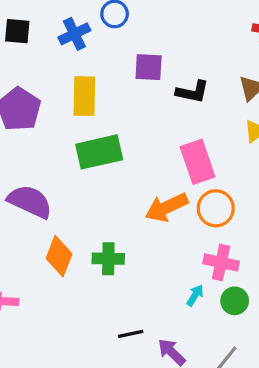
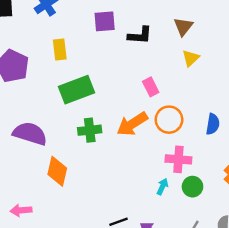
yellow rectangle: (84, 96) -> (60, 50), size x0.7
pink rectangle: (198, 162) -> (151, 87), size x0.6
green cross: (108, 259) -> (90, 130), moved

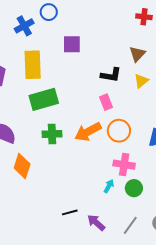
black L-shape: (140, 35) -> (111, 75), moved
yellow rectangle: (60, 50) -> (33, 65), size x1.6

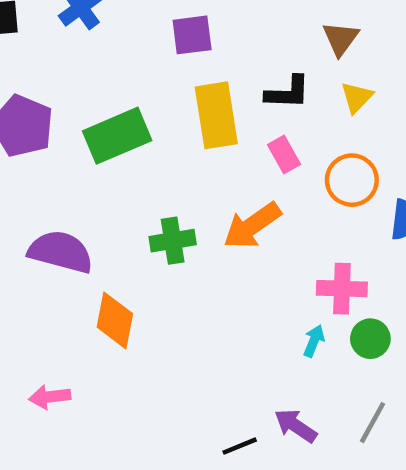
yellow rectangle: (33, 65) -> (216, 115), moved
green rectangle: (44, 99) -> (117, 136), moved
orange circle: (119, 131) -> (352, 180), moved
black line: (70, 212) -> (240, 446), moved

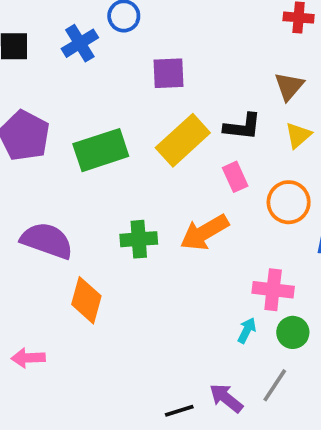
yellow rectangle: (216, 115) -> (183, 140), turned 52
gray line: (372, 423) -> (275, 385), moved

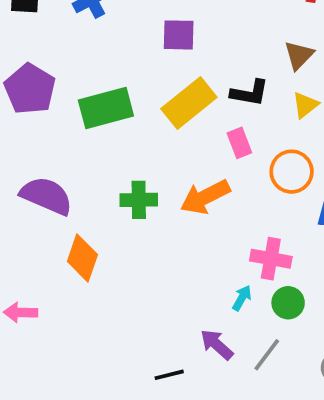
purple arrow: (226, 398) -> (217, 344), moved

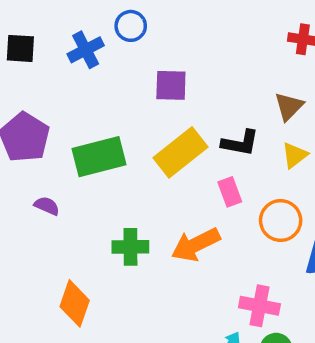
purple semicircle: (46, 196) -> (47, 206), moved, size x0.5

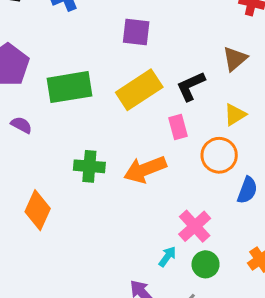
black L-shape: (240, 143) -> (191, 86), turned 140
yellow triangle: (295, 155) -> (235, 115), moved
pink cross: (259, 306) -> (195, 226), turned 32

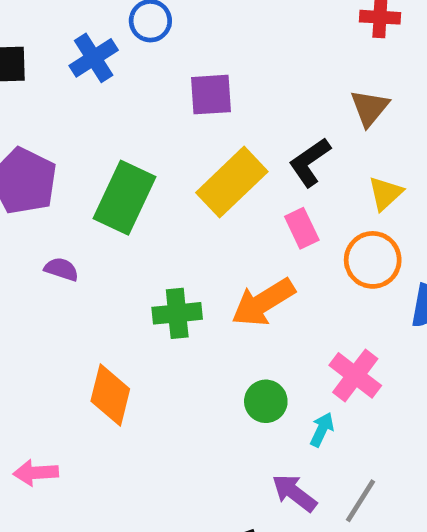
green rectangle: (70, 87) -> (124, 198), turned -45
green circle: (206, 264) -> (266, 401), moved

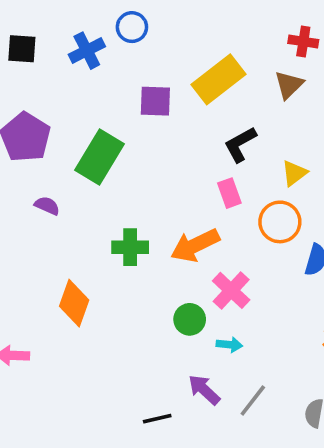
purple square: (211, 95) -> (155, 101), moved
brown triangle: (370, 108) -> (289, 85), moved
yellow rectangle: (232, 182) -> (219, 79), moved
pink cross: (355, 375) -> (231, 290), moved
cyan arrow: (322, 430) -> (229, 345), turned 65

